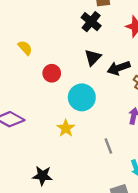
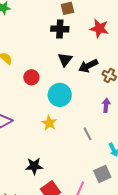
black cross: (91, 22) -> (60, 29), turned -30

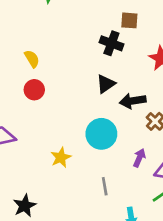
red circle: (31, 77) -> (34, 90), moved
cyan circle: (60, 95) -> (101, 134), moved
black star: (34, 166) -> (25, 206), turned 30

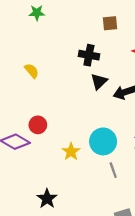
black cross: (111, 43) -> (89, 55), moved
red circle: (34, 90) -> (38, 125), moved
cyan circle: (101, 134) -> (103, 141), moved

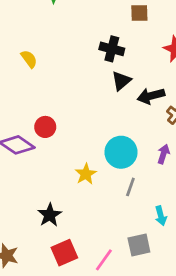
yellow semicircle: (32, 71) -> (29, 59), moved
yellow star: (71, 152) -> (86, 174), moved
gray line: (113, 170) -> (130, 187), turned 35

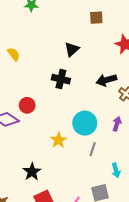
black cross: (112, 49) -> (61, 79), moved
black triangle: (121, 81) -> (72, 49), moved

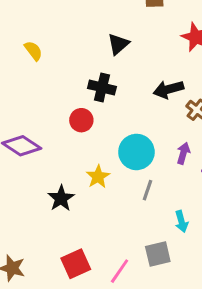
red circle: (27, 105) -> (81, 120), moved
black star: (32, 172) -> (61, 198), moved

